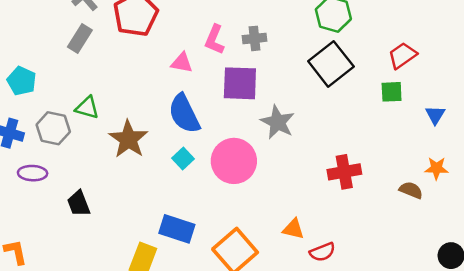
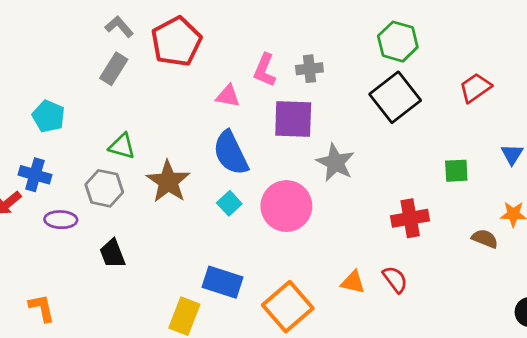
green square: (392, 92) -> (456, 171), moved
gray hexagon: (53, 128) -> (104, 188), moved
red semicircle: (322, 252) -> (395, 279), moved, turned -105

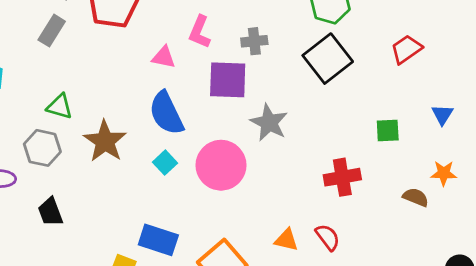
gray cross: (309, 69) -> (254, 41), moved

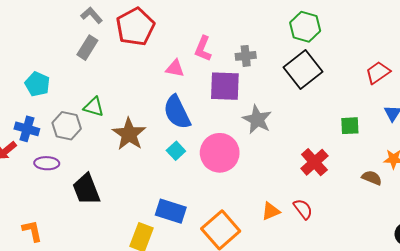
red trapezoid: (406, 49) -> (378, 73), moved
gray hexagon: (42, 148) -> (67, 126), moved
red cross: (342, 177) -> (314, 162), turned -32
black trapezoid: (50, 212) -> (86, 189), size x1.4
orange triangle: (286, 240) -> (271, 211), turned -36

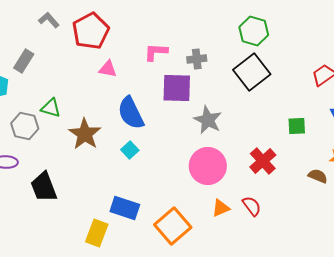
gray rectangle: (87, 48) -> (24, 61), moved
pink L-shape: (203, 49) -> (156, 52), turned 70
pink triangle: (175, 68) -> (108, 69), moved
pink circle: (220, 153) -> (208, 166), moved

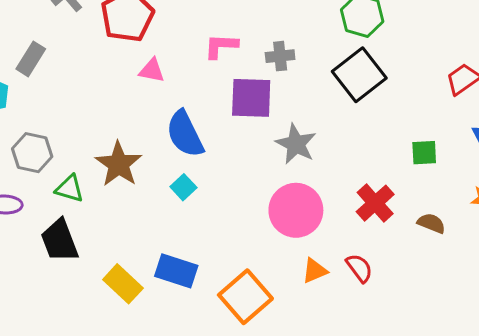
green triangle: (51, 108) -> (70, 189), moved
brown semicircle: (318, 176) -> (431, 223), moved
yellow rectangle: (97, 233) -> (123, 284), moved, turned -68

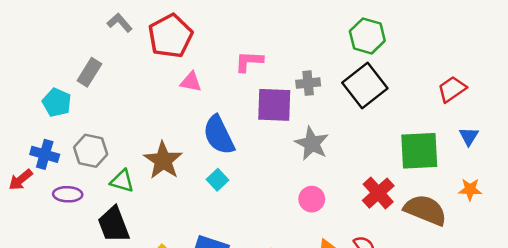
gray cross: (280, 56) -> (308, 83), moved
green square: (424, 153) -> (419, 151), size x1.8
pink circle: (296, 210) -> (312, 199), size x0.6
brown semicircle: (431, 223) -> (425, 210), size x1.8

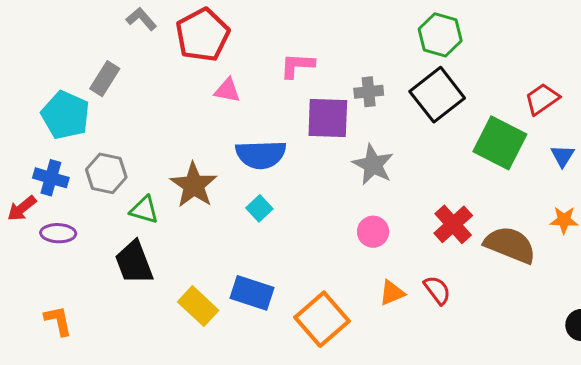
cyan pentagon: (57, 102) -> (65, 115), size x1.4
blue semicircle: (219, 135) -> (261, 154), turned -66
green square: (419, 151) -> (500, 143), moved, turned 30
purple ellipse: (68, 194) -> (58, 233), moved

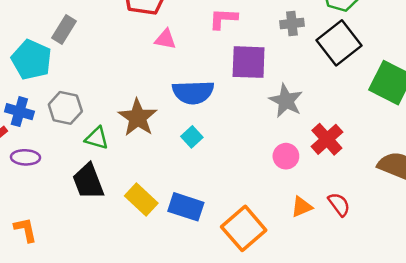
gray cross: (369, 92) -> (292, 24), moved
red cross: (453, 224) -> (327, 139), moved
yellow rectangle: (198, 306) -> (141, 200), moved

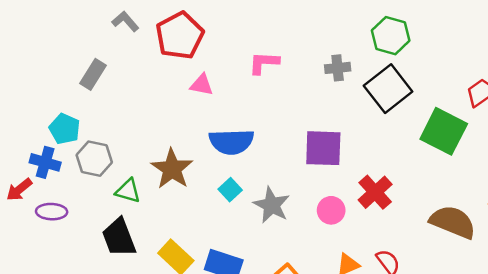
cyan pentagon: (32, 60) -> (65, 129), moved, size x0.7
purple square: (249, 62) -> (323, 148), moved
gray star: (286, 101) -> (272, 205), moved

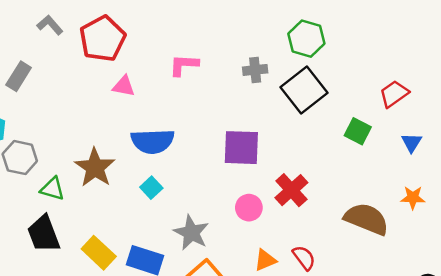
green square: (444, 131) -> (358, 131), size x0.6
gray star: (272, 205) -> (191, 233), moved

